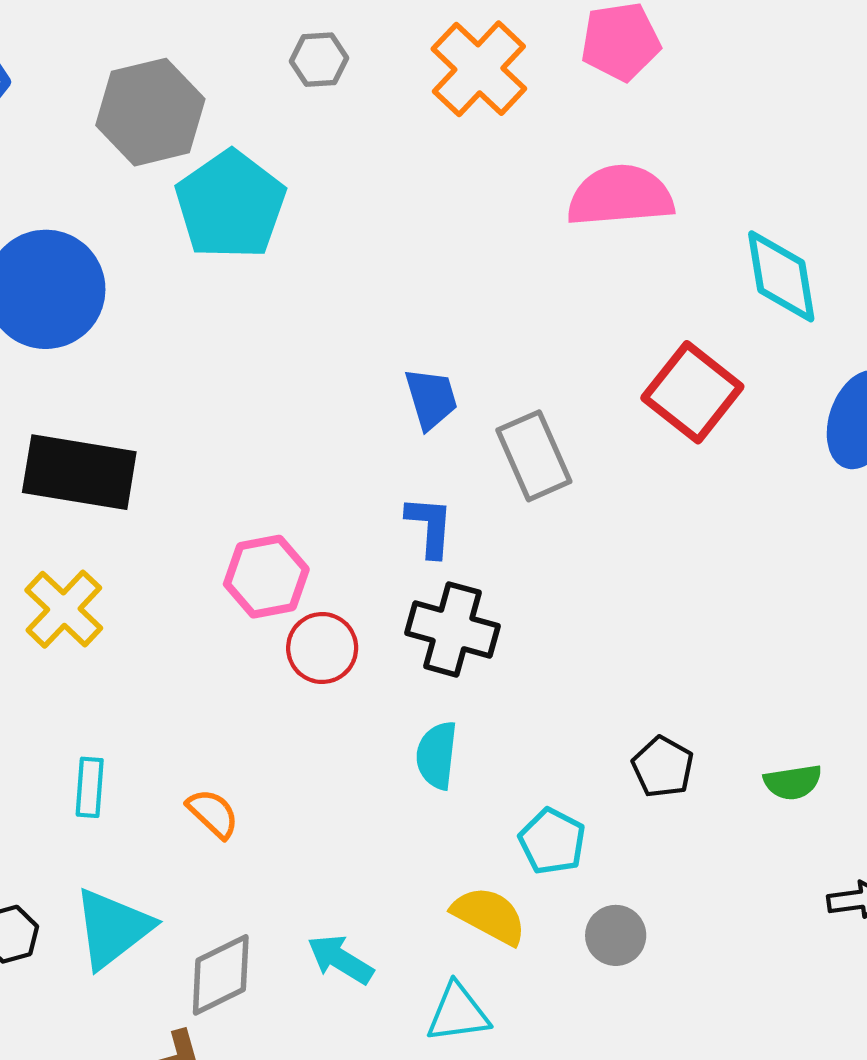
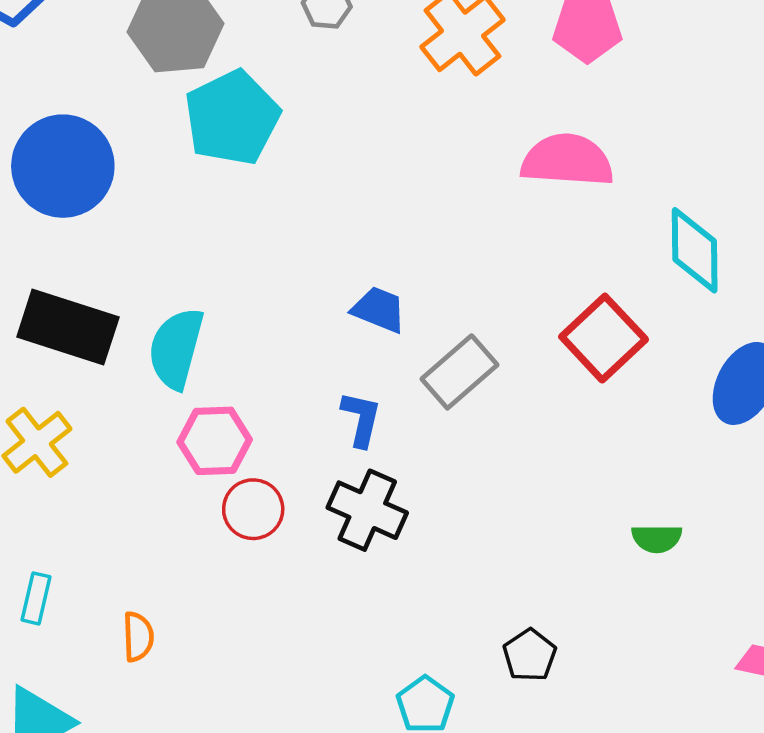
blue trapezoid: (431, 399) -> (379, 310), turned -60
gray rectangle: (534, 456) -> (459, 372), turned 64
cyan semicircle: (437, 755) -> (176, 348), moved, size x1.4
green semicircle: (793, 782) -> (657, 538), moved
orange semicircle: (213, 813) -> (138, 637), turned 36

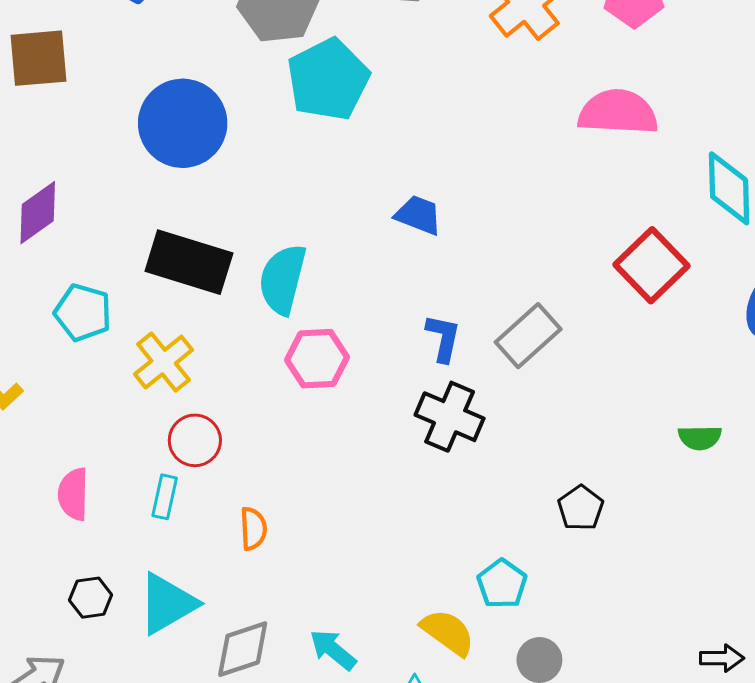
blue trapezoid: (379, 310) -> (418, 215), moved
gray rectangle: (459, 372) -> (528, 336), moved
red circle: (253, 509) -> (195, 440), moved
black pentagon: (530, 655) -> (581, 508), moved

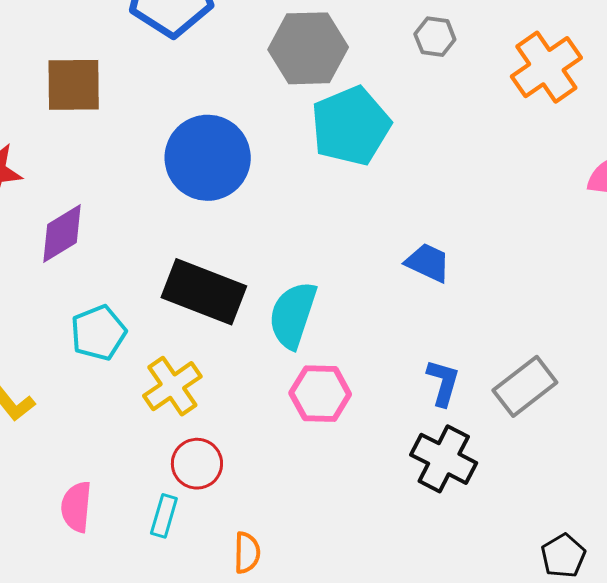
cyan pentagon: (83, 313) -> (98, 333), turned 30

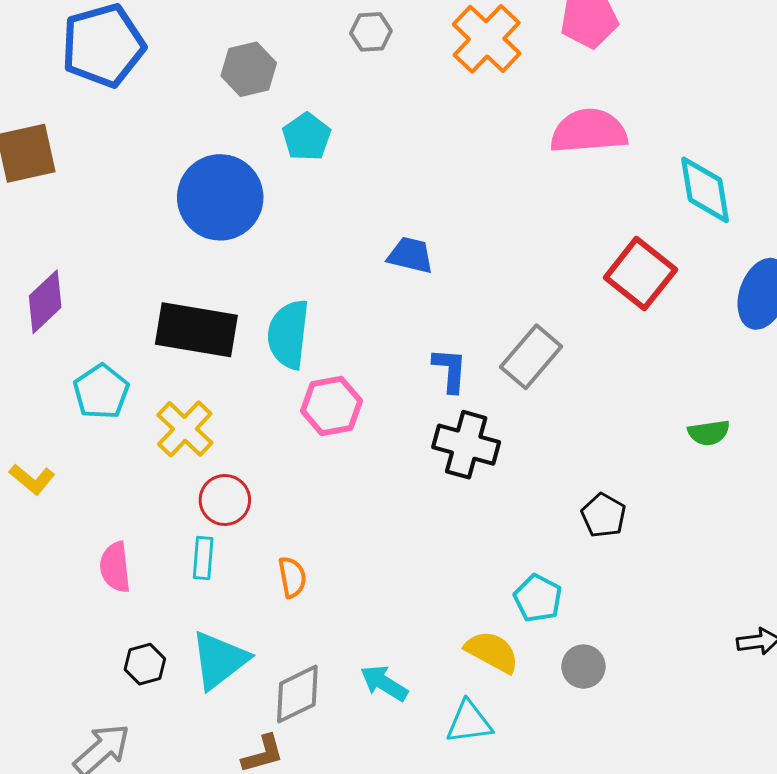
gray hexagon: (308, 48) -> (249, 69), size x0.7
cyan pentagon: (351, 126) -> (306, 137), size x0.6
blue circle: (208, 158) -> (220, 197), moved

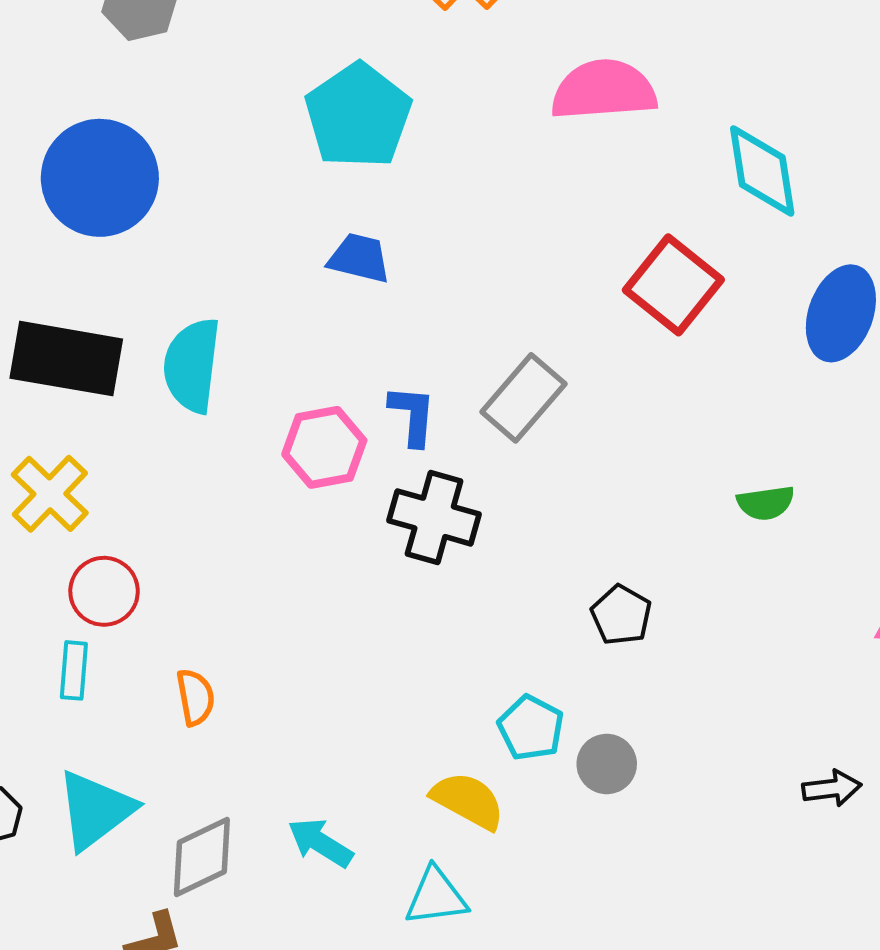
cyan pentagon: (306, 137) -> (358, 116), moved, size x1.6
pink hexagon: (331, 406) -> (324, 447), moved
gray circle: (583, 667) -> (607, 764), moved

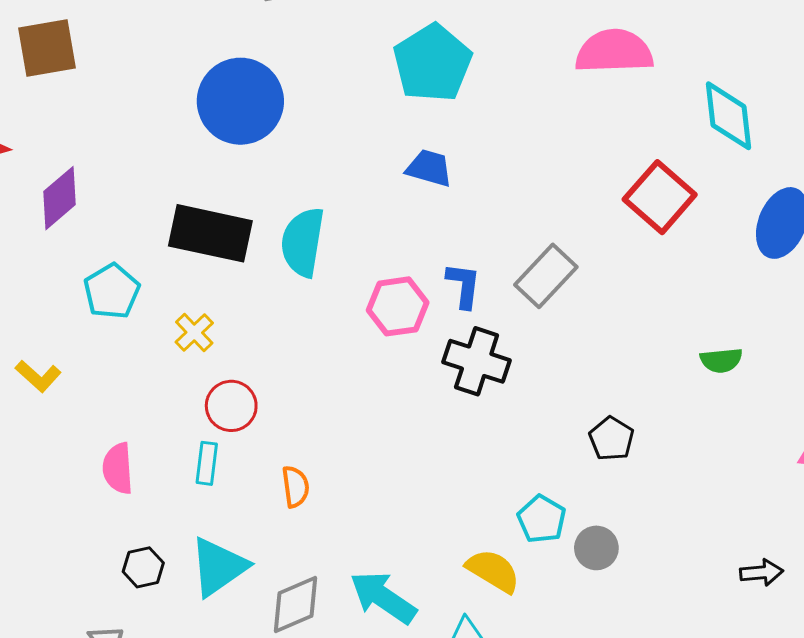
yellow cross: (50, 494) -> (194, 333), size x0.7
cyan arrow: (320, 843) -> (383, 597), size x1.4

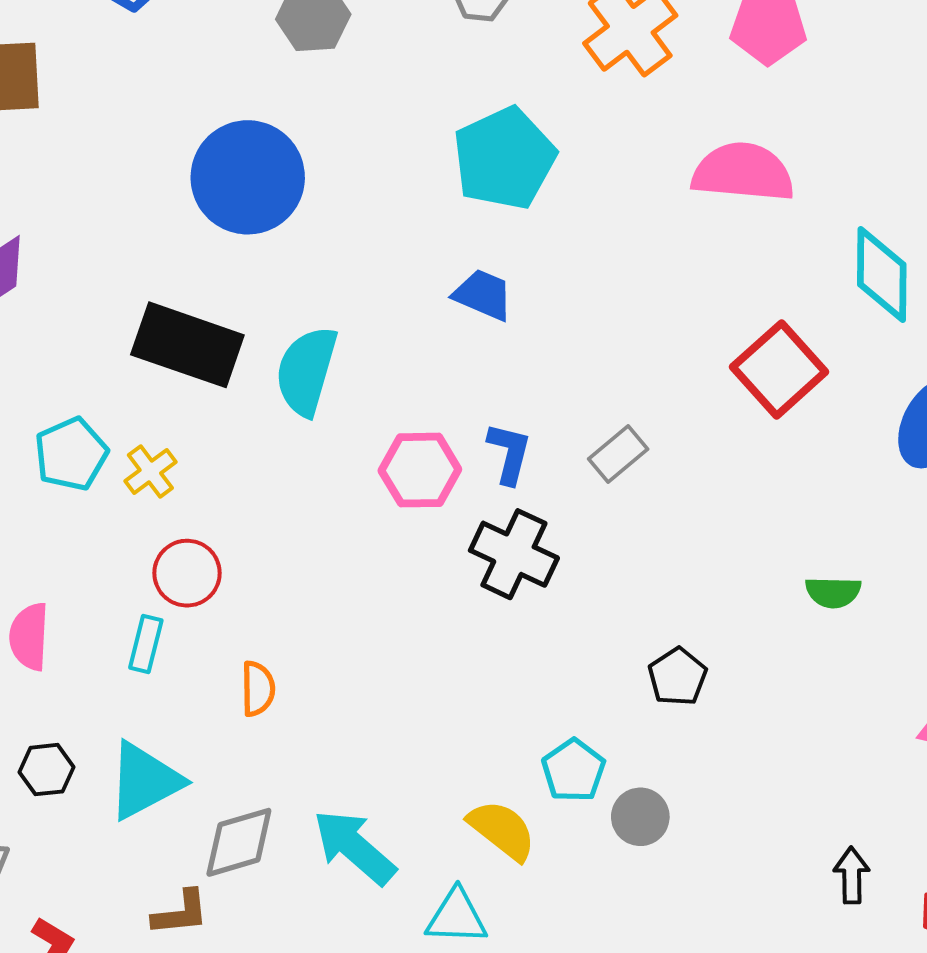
gray rectangle: (546, 276) -> (618, 454), size x0.7
cyan pentagon: (112, 291) -> (71, 454), moved
black arrow: (761, 573) -> (852, 875), turned -93

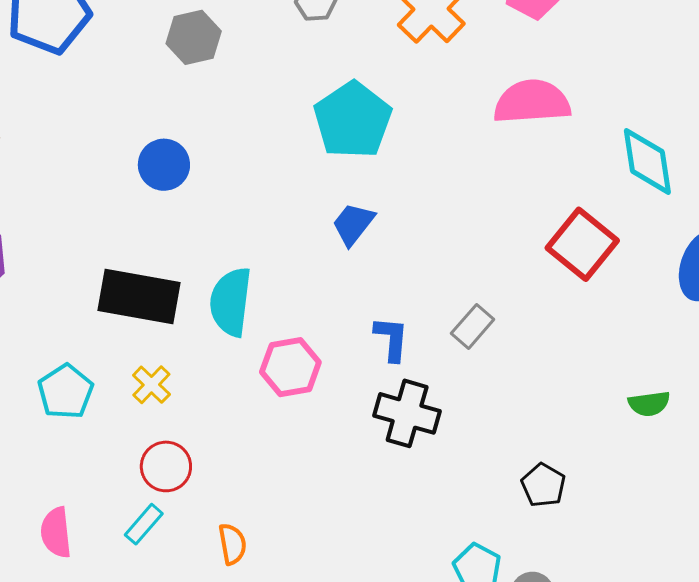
blue circle: (248, 177) -> (164, 165), size x0.6
blue trapezoid: (483, 295) -> (353, 224), turned -66
pink hexagon: (420, 470) -> (290, 367), moved
yellow cross: (150, 472) -> (151, 385), moved
cyan rectangle: (146, 644) -> (144, 524), turned 36

